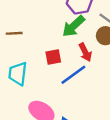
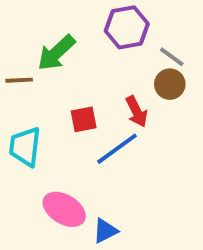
green arrow: (73, 26) -> (56, 53), moved

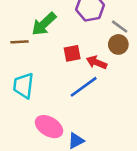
red arrow: (137, 112) -> (96, 62), turned 138
red square: (84, 119) -> (72, 53), moved

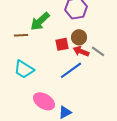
gray line: (120, 27) -> (98, 51), moved
brown circle: (118, 44) -> (79, 37), moved
cyan trapezoid: (23, 86) -> (24, 69), turned -65

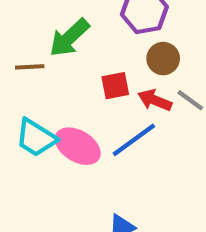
brown circle: (79, 37) -> (163, 59), moved
pink ellipse: (44, 101) -> (78, 146), moved

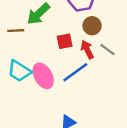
red arrow: (155, 100) -> (87, 50), turned 42
pink ellipse: (78, 146) -> (43, 76), turned 30

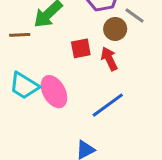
gray line: (108, 50) -> (135, 16), moved
blue line: (75, 72) -> (108, 105), moved

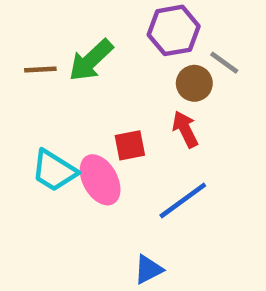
brown line: (20, 35) -> (40, 70), moved
red square: (81, 48) -> (130, 145), moved

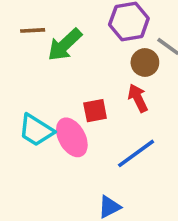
brown line: (40, 70) -> (33, 30), moved

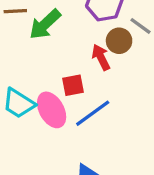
red arrow: (138, 98) -> (101, 57), moved
blue line: (136, 153) -> (93, 113), moved

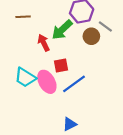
green arrow: (45, 24) -> (62, 30), moved
red arrow: (101, 57) -> (44, 43), moved

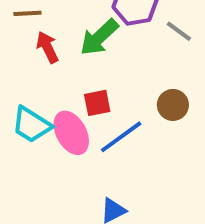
brown circle: (91, 36) -> (173, 105), moved
red arrow: (44, 43) -> (47, 47), moved

